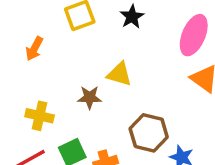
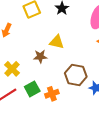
yellow cross: (40, 116) -> (12, 69), turned 35

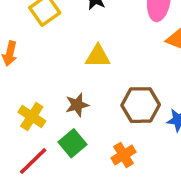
brown star: (40, 57) -> (77, 105), moved
orange cross: (52, 94) -> (124, 155), moved

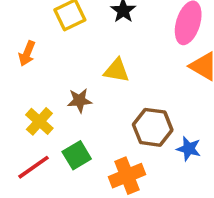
brown star: (77, 105) -> (80, 100), moved
orange cross: (124, 155) -> (127, 176), size x1.4

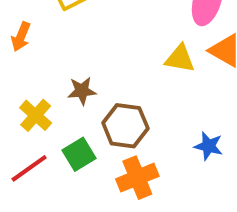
yellow triangle: (117, 71) -> (180, 59), moved
brown hexagon: (153, 127) -> (125, 126), moved

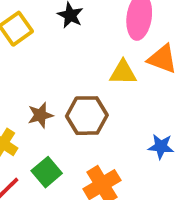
brown hexagon: (125, 126) -> (87, 116), moved

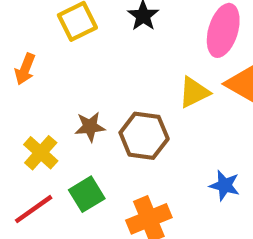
yellow triangle: (123, 73) -> (194, 92), turned -36

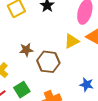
brown star: (90, 127) -> (26, 50), moved

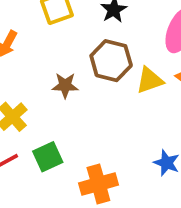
brown hexagon: (48, 62) -> (111, 61), moved

